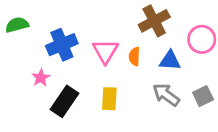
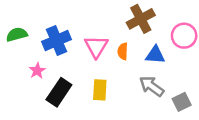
green semicircle: (17, 25) -> (17, 35), moved
gray square: (203, 96) -> (182, 102), moved

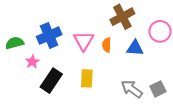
green semicircle: (17, 35) -> (15, 43), moved
gray arrow: (152, 86) -> (132, 89), moved

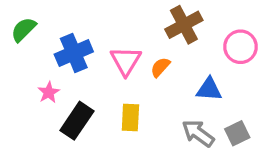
green semicircle: (15, 43) -> (24, 29), moved, turned -30
orange semicircle: (107, 45) -> (160, 67), turned 40
blue triangle: (135, 48) -> (209, 89), moved

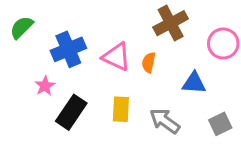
pink triangle: (126, 61) -> (117, 57), turned -36
orange semicircle: (160, 67) -> (149, 62), turned -30
gray arrow: (198, 133) -> (165, 121), moved

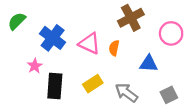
blue cross: (68, 49) -> (53, 38), turned -30
yellow rectangle: (121, 109) -> (93, 84), turned 54
black rectangle: (71, 112) -> (55, 86), turned -30

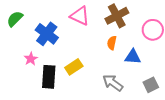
pink triangle: (89, 43) -> (80, 16), moved
orange semicircle: (114, 48) -> (112, 43), moved
yellow rectangle: (93, 84) -> (74, 67), moved

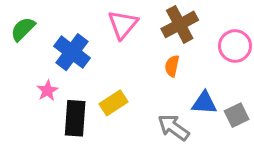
pink triangle: (80, 16) -> (123, 24), turned 45
blue triangle: (133, 57) -> (204, 103), moved
gray square: (151, 85) -> (237, 115), moved

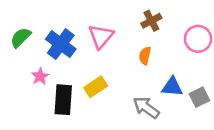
pink triangle: (123, 24) -> (101, 36), moved
brown cross: (180, 24) -> (151, 21), size x0.7
green semicircle: (23, 29) -> (21, 38), moved

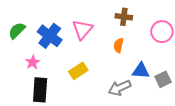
brown cross: (151, 21) -> (124, 17), turned 35
black rectangle: (63, 100) -> (40, 90), moved
gray arrow: (146, 107) -> (120, 88), turned -60

